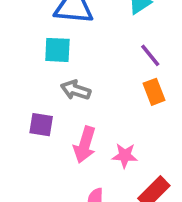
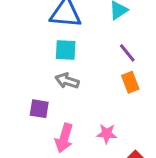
cyan square: (57, 50) -> (66, 50), moved
pink arrow: (85, 145) -> (64, 138), moved

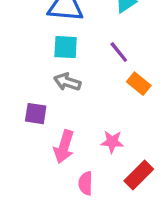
purple line: (127, 53) -> (119, 52), moved
orange rectangle: (130, 82) -> (139, 84), turned -30

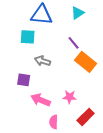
cyan square: (66, 47) -> (28, 37), moved
orange rectangle: (139, 84) -> (86, 62), size x1.5
pink arrow: (64, 147) -> (41, 100), turned 96

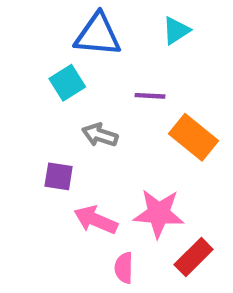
cyan square: (28, 37) -> (67, 83), turned -35
purple line: (74, 43) -> (150, 96), moved, turned -48
pink star: (70, 97) -> (159, 213), size x1.6

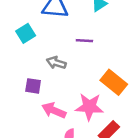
cyan square: (67, 83) -> (26, 33), moved
orange rectangle: (194, 137) -> (114, 82), moved

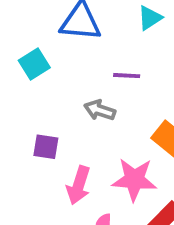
gray arrow: (56, 63) -> (100, 110), moved
pink arrow: (54, 110) -> (79, 185), turned -95

